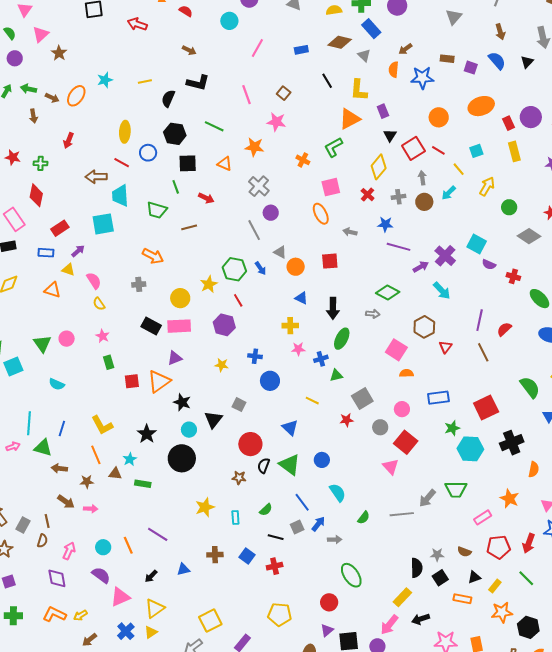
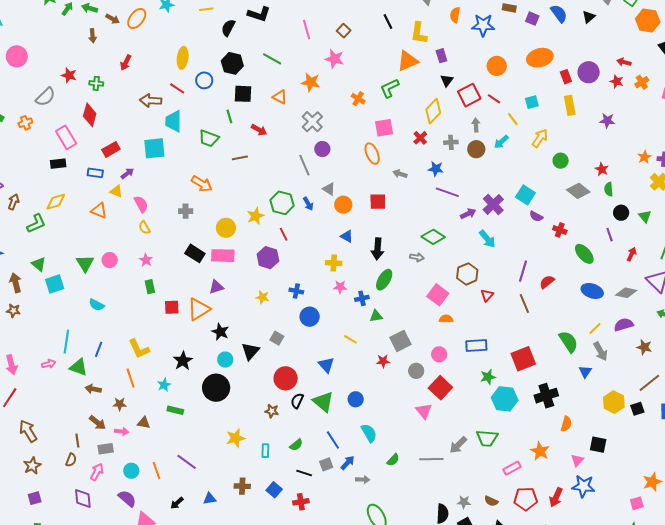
brown triangle: (115, 474) -> (144, 423), moved
gray rectangle: (23, 525) -> (106, 449), moved, turned 49

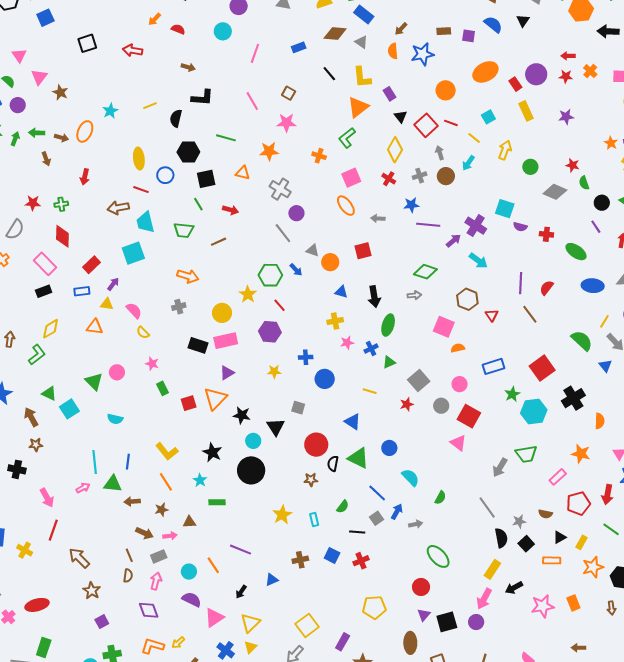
gray line: (431, 459) -> (487, 508), moved, turned 70

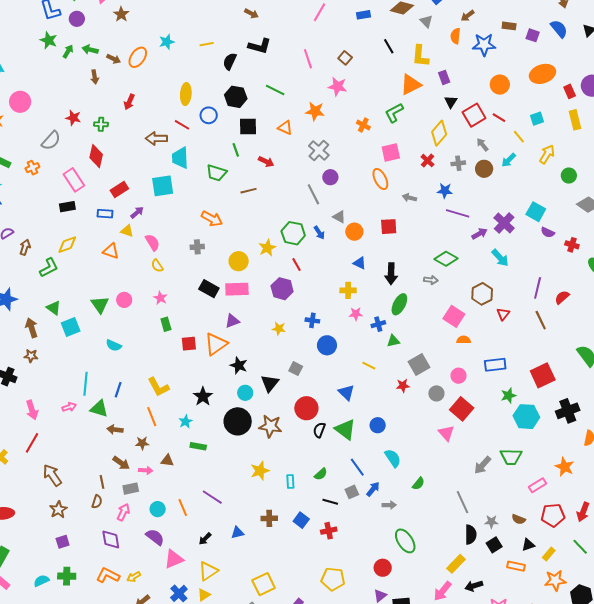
gray arrow: (440, 153) -> (482, 145), turned -32
brown star: (311, 480) -> (270, 426), moved, size x1.6

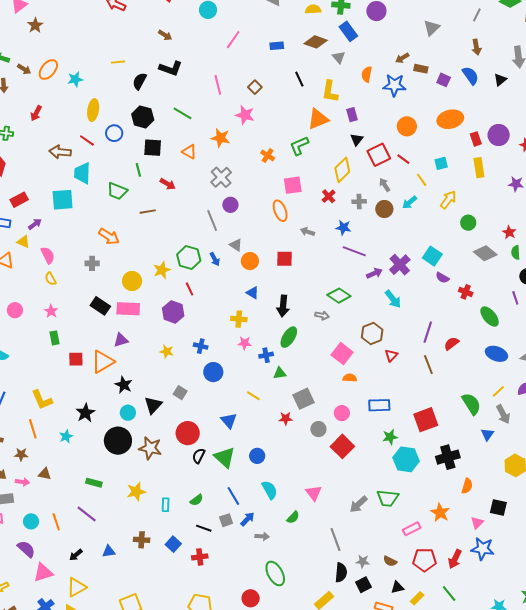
brown arrow: (468, 16) -> (402, 58), moved
cyan star: (167, 42) -> (75, 79), moved
pink triangle: (446, 433) -> (314, 493), moved
green rectangle: (198, 446) -> (94, 483), moved

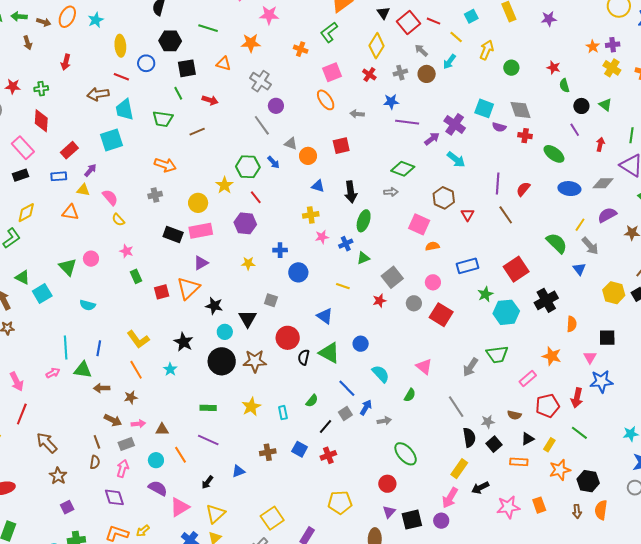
gray diamond: (485, 253) -> (521, 110), moved, turned 45
brown triangle: (45, 474) -> (162, 429), moved
black line: (204, 528) -> (325, 427), turned -56

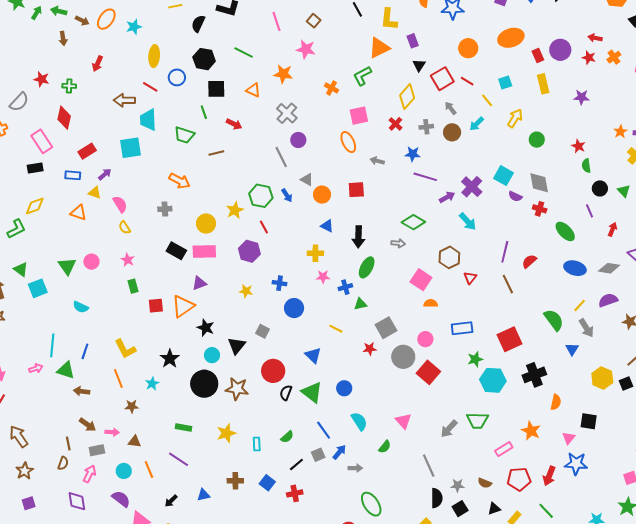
gray circle: (414, 303) -> (403, 357), size x1.5
brown star: (131, 397) -> (132, 406), moved

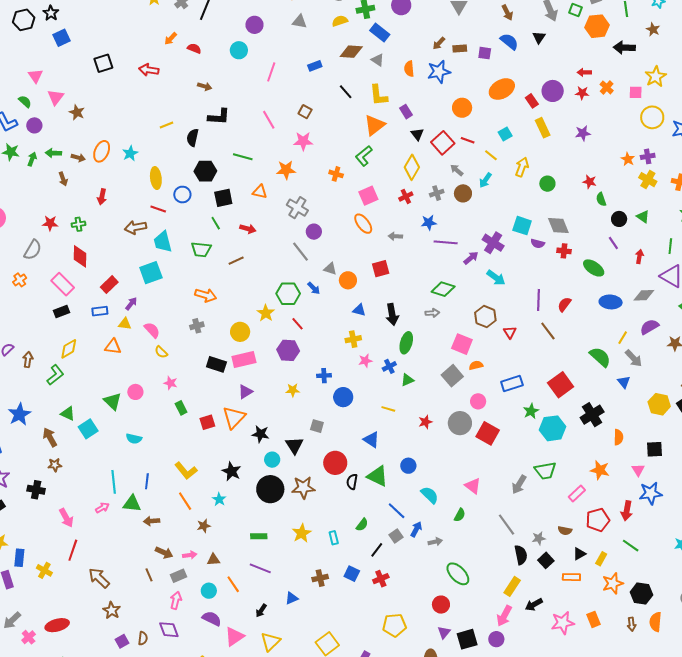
red cross: (395, 124) -> (406, 196), turned 32
gray square: (386, 328) -> (452, 376), moved
brown semicircle: (63, 463) -> (143, 638), moved

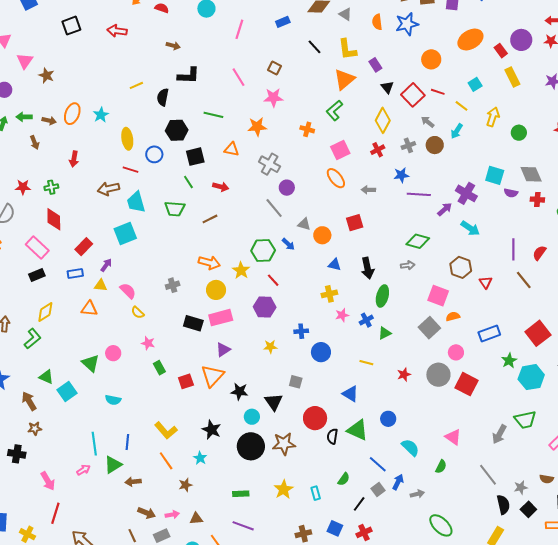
orange arrow: (206, 295) -> (209, 263), moved
green triangle: (132, 504) -> (113, 465), turned -36

